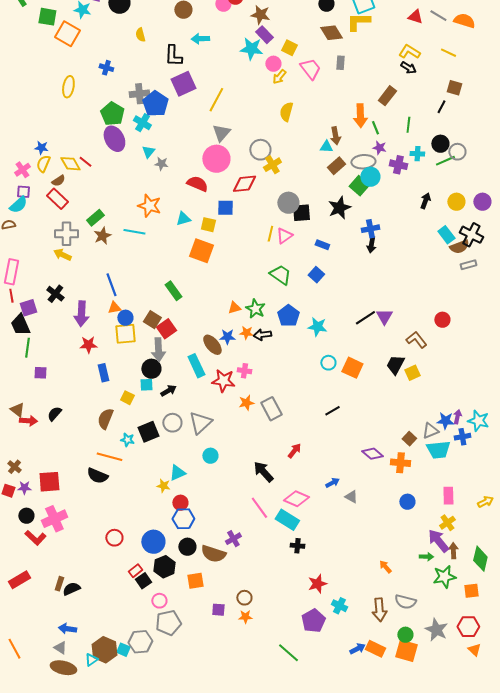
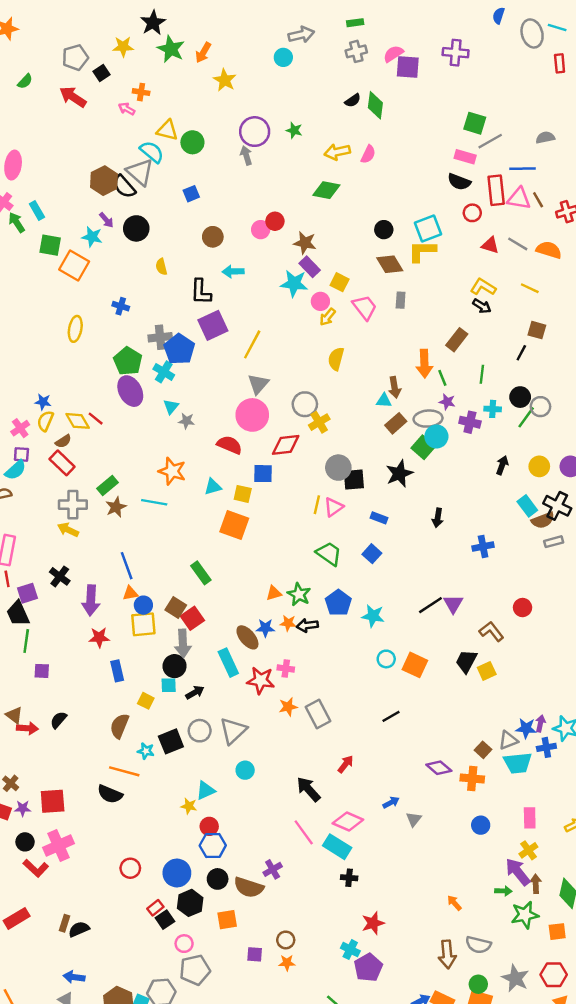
green line: (445, 161) -> (526, 417), turned -30
blue cross: (370, 229) -> (483, 547), moved
gray triangle: (351, 497) -> (414, 819), turned 40
cyan cross: (339, 606) -> (350, 950), moved

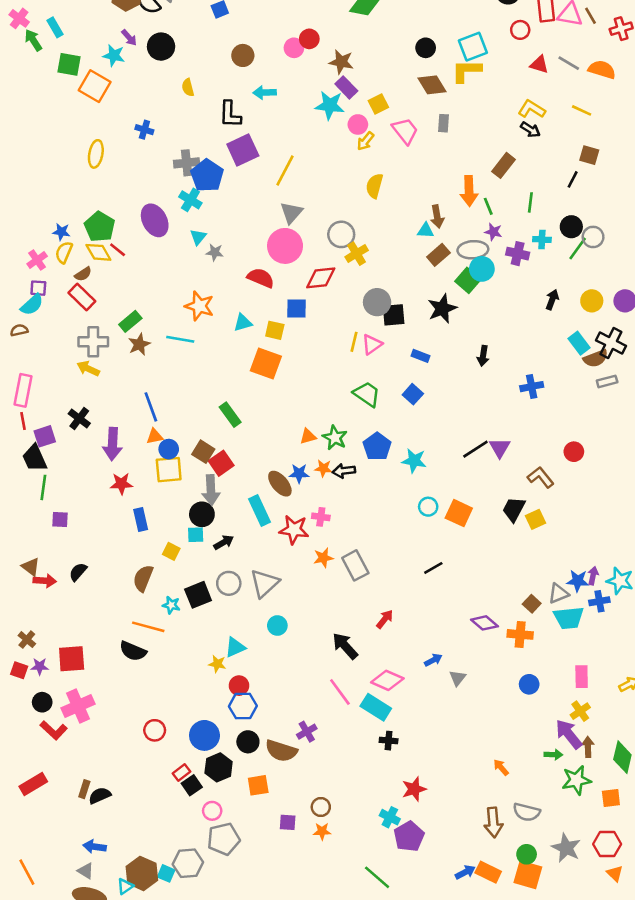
yellow square: (340, 282) -> (378, 104), turned 36
green pentagon: (128, 361) -> (100, 227), moved

